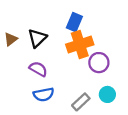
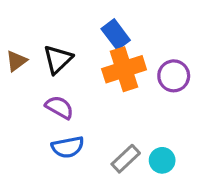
blue rectangle: (74, 22) -> (116, 34), turned -60
purple circle: (99, 63) -> (174, 76), moved
cyan circle: (107, 94) -> (162, 160), moved

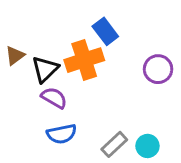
black triangle: (58, 59) -> (45, 69), moved
orange cross: (124, 69) -> (84, 60), moved

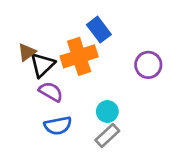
brown triangle: (15, 56) -> (27, 52), moved
cyan circle: (147, 146) -> (107, 111), moved

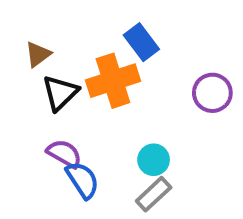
brown triangle: (27, 52) -> (38, 54), moved
purple semicircle: (51, 92) -> (64, 154), moved
blue semicircle: (58, 126) -> (83, 180), turned -112

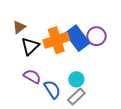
blue rectangle: (141, 42) -> (77, 38), moved, size x1.4
purple circle: (212, 93) -> (96, 36), moved
blue semicircle: (83, 180) -> (52, 89), moved

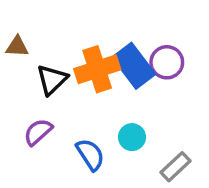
brown triangle: (19, 27) -> (17, 47), moved, turned 40
purple semicircle: (32, 76) -> (38, 132), moved, turned -72
gray rectangle: (76, 96) -> (176, 167), moved

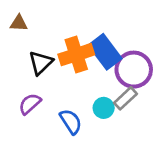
brown triangle: (17, 47) -> (19, 23), moved
purple circle: (167, 62) -> (134, 70), moved, size x1.4
gray rectangle: (176, 167) -> (126, 98), moved

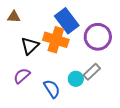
blue rectangle: (105, 52) -> (67, 21), moved
orange cross: (76, 55) -> (56, 40), turned 35
purple circle: (134, 70) -> (98, 37), moved

